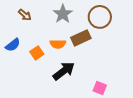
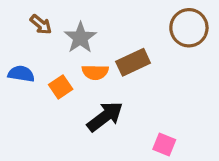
gray star: (63, 14) -> (80, 38), moved
brown circle: (100, 17) -> (189, 28), moved
blue semicircle: (13, 45) -> (21, 74), turned -133

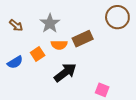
brown arrow: (41, 24) -> (16, 25), moved
blue semicircle: (21, 74) -> (15, 62), moved, turned 140

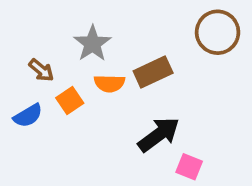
brown arrow: (16, 25) -> (41, 70), moved
black arrow: (65, 72) -> (159, 135), moved

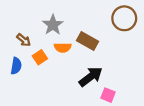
brown rectangle: (153, 72) -> (87, 41), turned 54
blue semicircle: (28, 116) -> (16, 66), turned -49

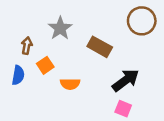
brown arrow: (24, 40) -> (27, 46), turned -120
orange semicircle: (63, 48) -> (70, 84), moved
black arrow: (91, 77) -> (126, 80), moved

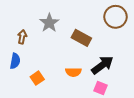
orange square: (45, 65) -> (37, 78), moved
orange semicircle: (70, 84) -> (73, 72), moved

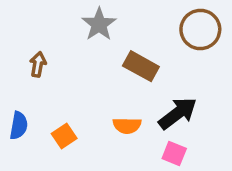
gray star: (49, 23) -> (99, 24), moved
blue semicircle: (15, 61) -> (19, 126), moved

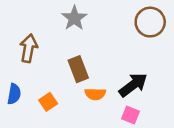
brown arrow: (38, 64) -> (29, 48), size x1.5
brown rectangle: (141, 66) -> (78, 69), moved, turned 40

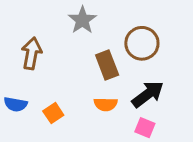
brown circle: (150, 22) -> (142, 43), moved
brown rectangle: (78, 69) -> (107, 65), moved
blue semicircle: (14, 94) -> (16, 104), turned 90

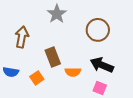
brown rectangle: (107, 65) -> (53, 57), moved
black arrow: (148, 94) -> (102, 65), turned -120

